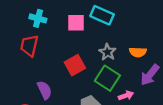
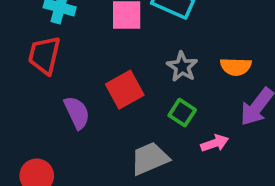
green square: (107, 78) -> (182, 113), size x0.6
purple semicircle: (44, 90) -> (77, 113), moved

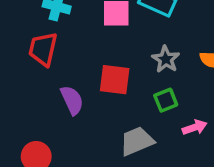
red square: (125, 90) -> (115, 80), turned 36
green square: (182, 113) -> (166, 100), turned 35

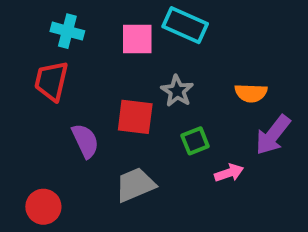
gray star: (166, 59) -> (177, 91), moved
gray trapezoid: (137, 141) -> (135, 185), moved

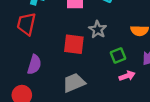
purple semicircle: (85, 141) -> (34, 65), moved, turned 42
green square: (195, 141) -> (118, 56), moved

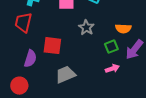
red square: (74, 44) -> (52, 46), moved
green square: (118, 56) -> (111, 47), moved

